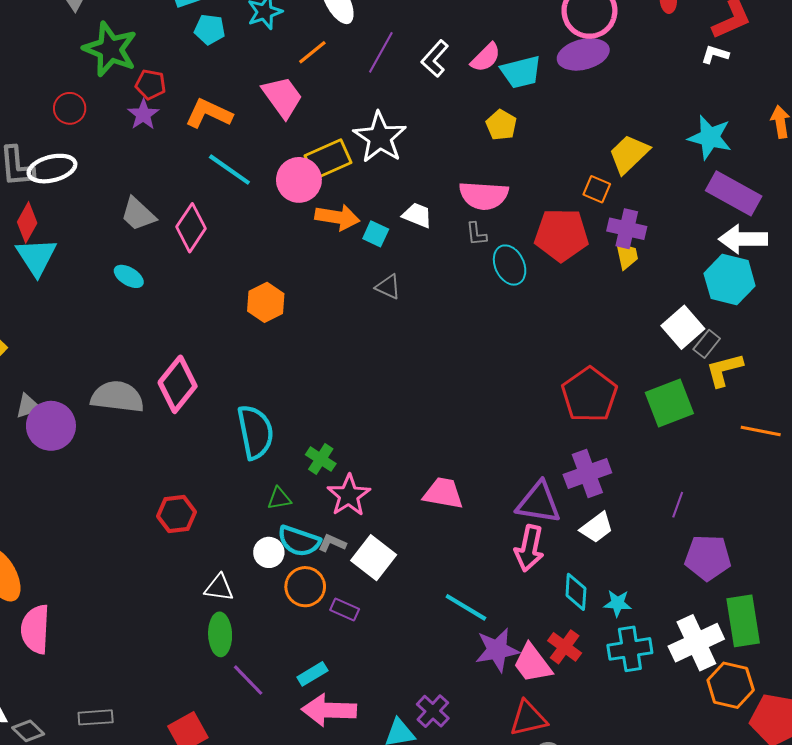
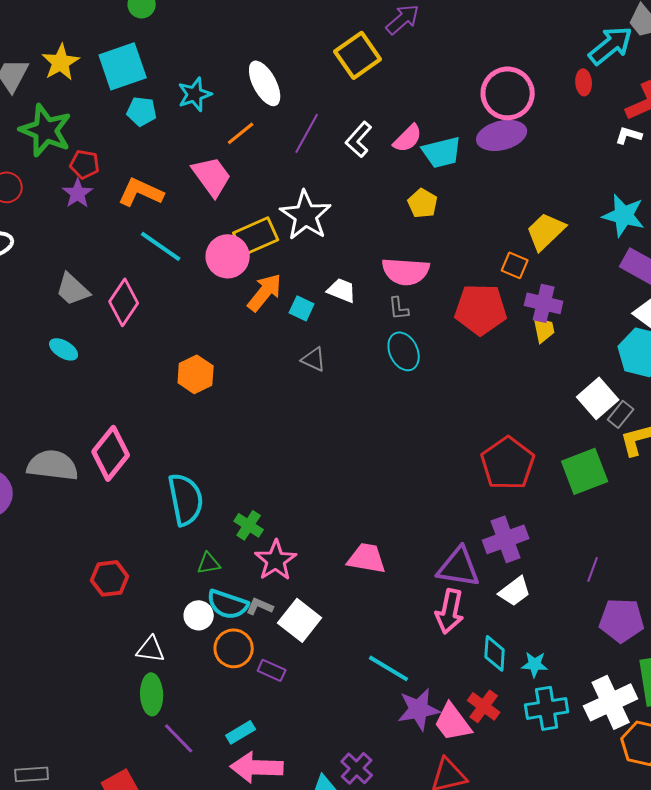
orange arrow: (337, 217) -> (265, 292), turned -60
cyan ellipse: (510, 265) -> (404, 351), moved

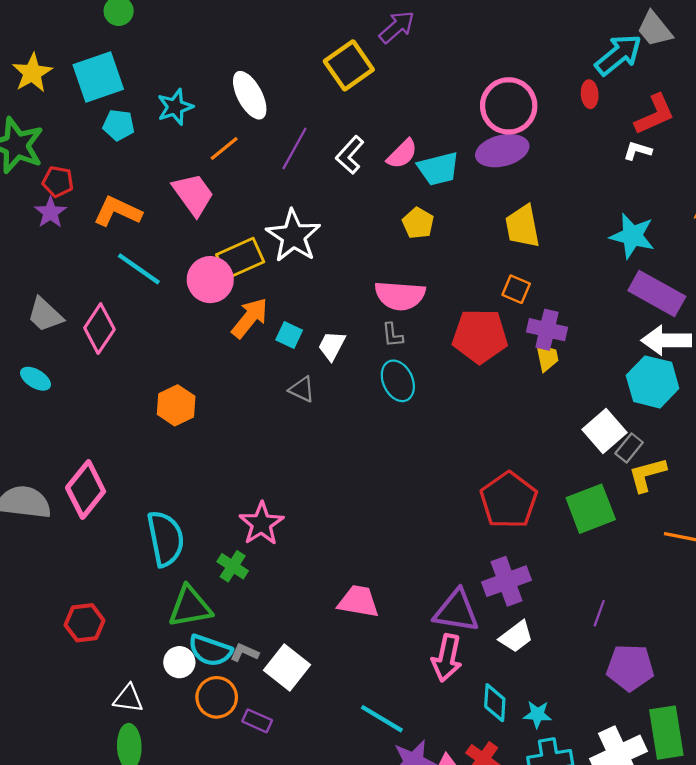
yellow trapezoid: (546, 231) -> (523, 226), moved, turned -57
white trapezoid: (342, 290) -> (332, 346), moved, turned -84
pink star: (276, 560) -> (261, 524), moved
green triangle: (209, 563) -> (190, 607), size x1.8

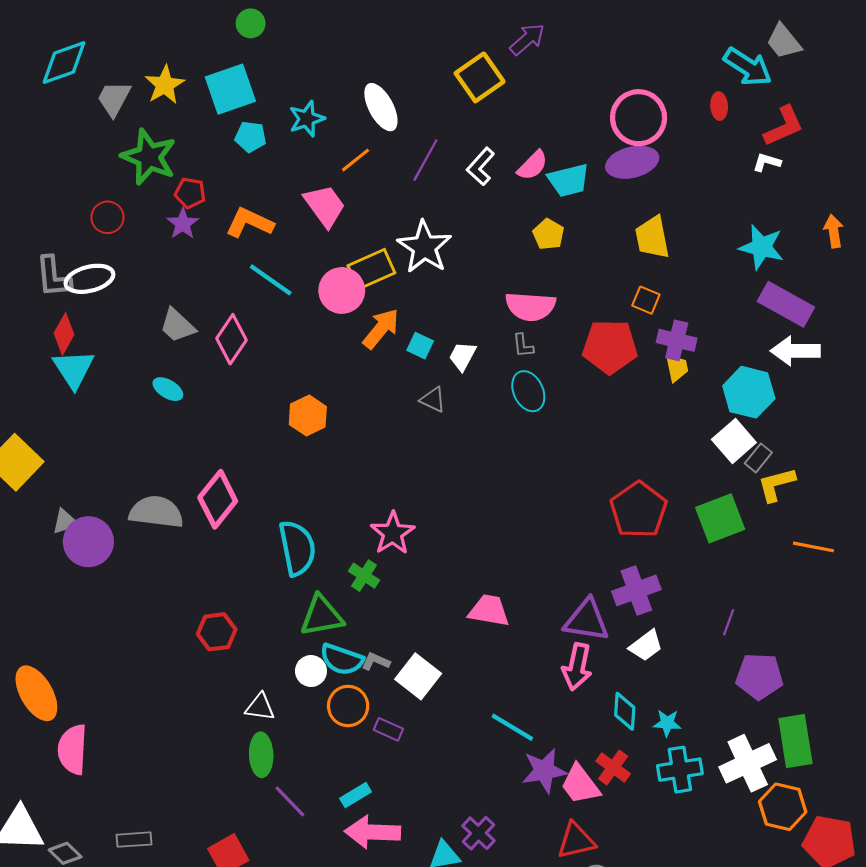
cyan arrow: (618, 55) -> (748, 67), turned 72
cyan hexagon: (653, 382) -> (749, 392), moved

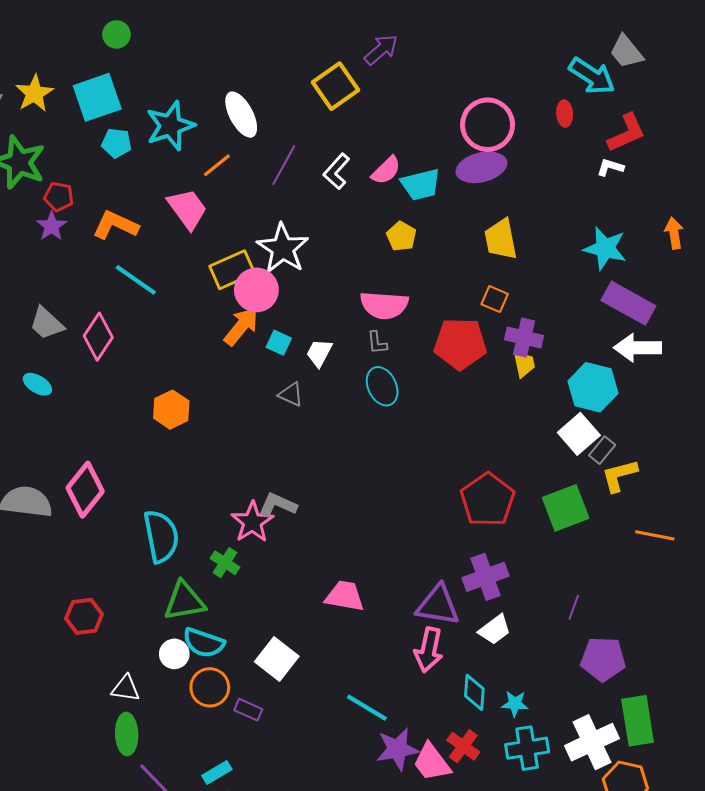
cyan star: (307, 119) -> (170, 126), size x1.4
pink circle: (342, 290) -> (256, 290), moved
gray L-shape: (376, 661) -> (278, 505), moved, size x1.4

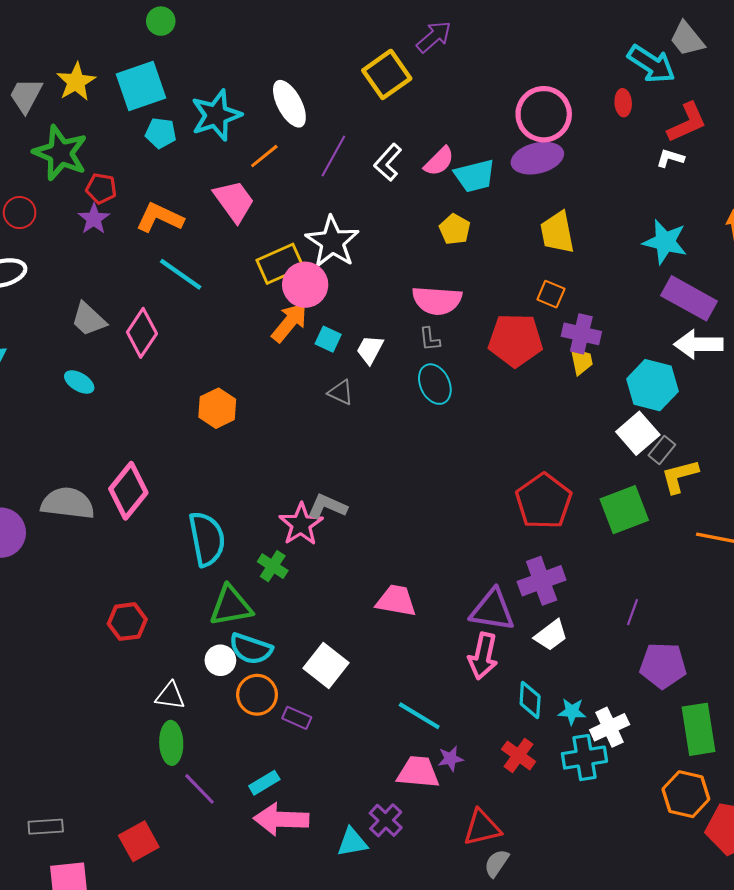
white cross: (592, 742) -> (610, 727), moved, size x0.7
purple star: (397, 749) -> (451, 759), size x0.6
pink trapezoid: (432, 762) -> (418, 772), moved, turned 132

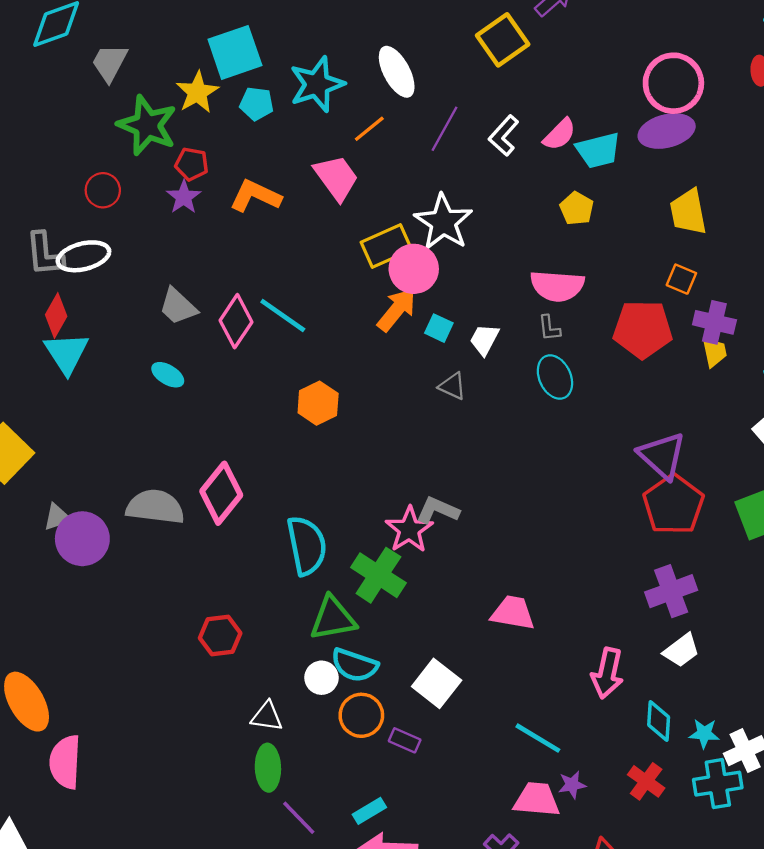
yellow star: (76, 82) -> (197, 92), moved
cyan line: (181, 274) -> (283, 316), moved
green cross: (273, 566) -> (378, 575), size x1.6
purple triangle: (492, 610) -> (662, 456), moved, turned 33

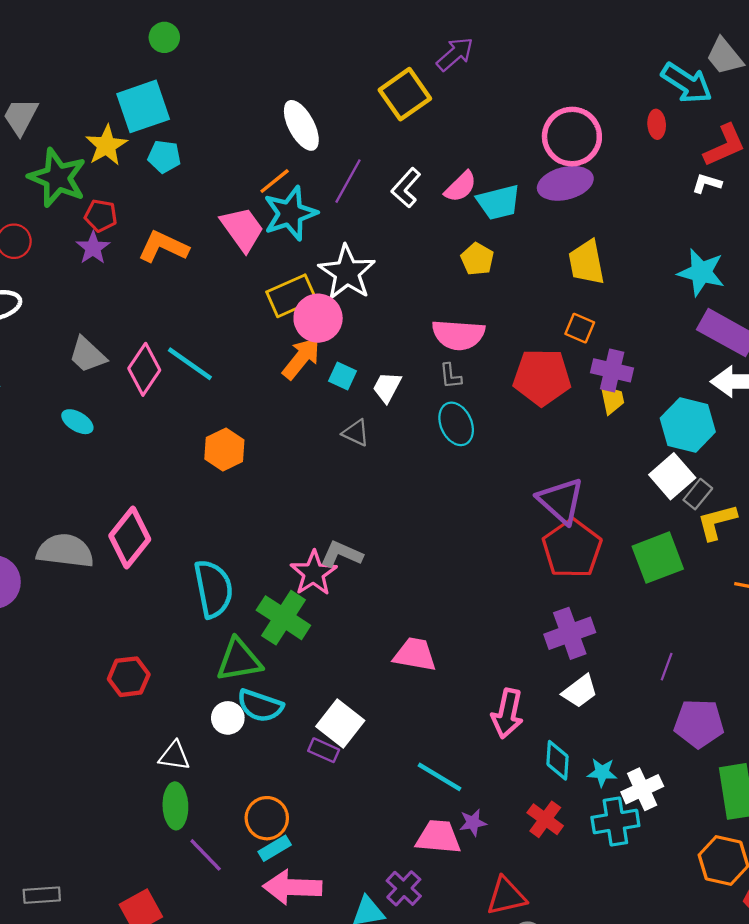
cyan star: (317, 84) -> (290, 213), moved
orange circle: (361, 715) -> (267, 818), moved
purple rectangle: (405, 740) -> (324, 750), moved

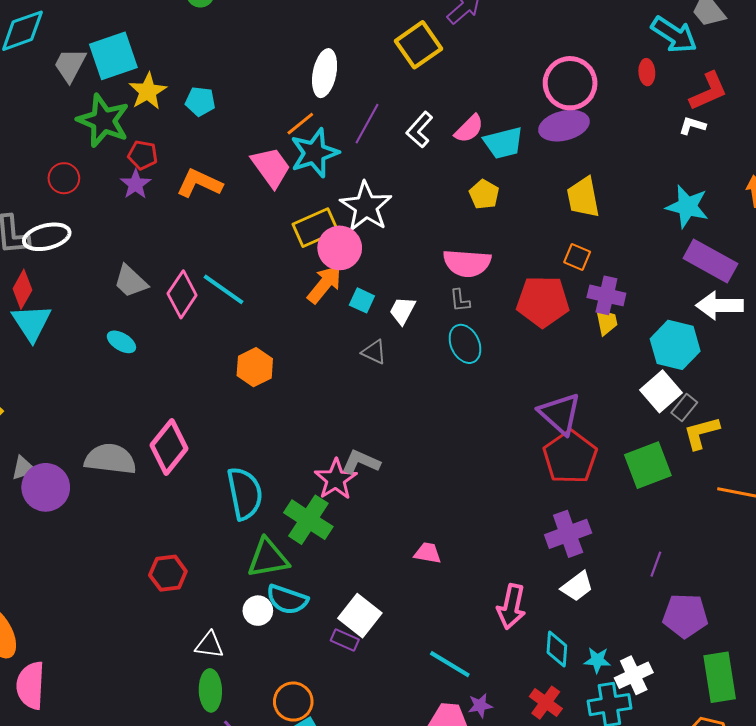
cyan square: (143, 106) -> (113, 56), moved
white ellipse: (301, 125) -> (325, 73), turned 39
pink trapezoid: (415, 654) -> (428, 553), size x0.7

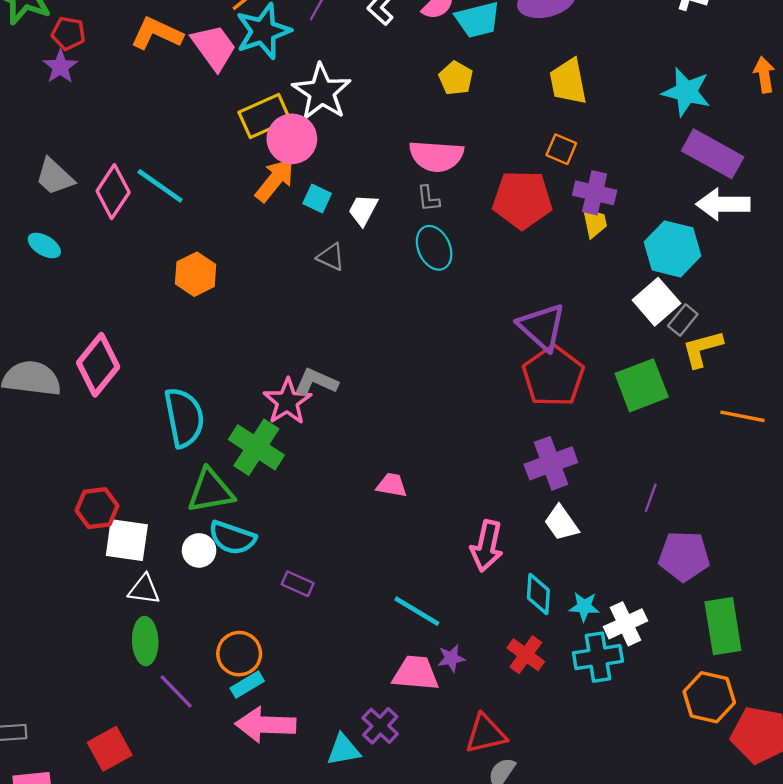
orange L-shape: (199, 183) -> (157, 33), moved
white trapezoid: (577, 586) -> (561, 523), turned 92
white square: (360, 616) -> (127, 540), moved, turned -30

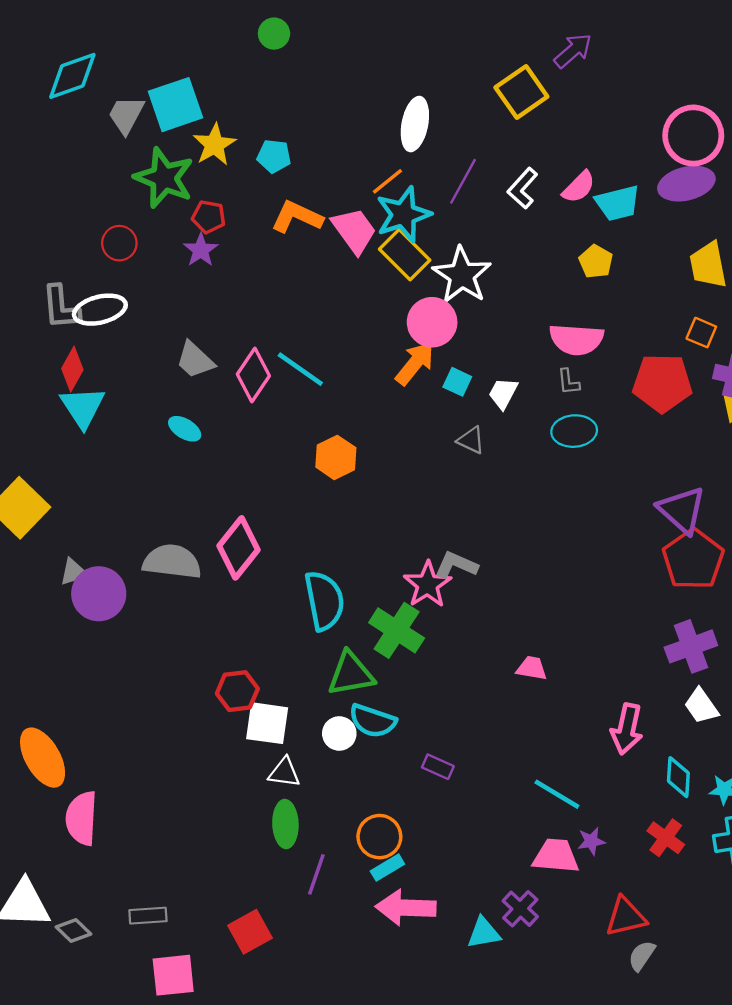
yellow rectangle: (264, 116) -> (405, 255), moved, turned 69
cyan ellipse: (434, 248) -> (574, 431), turned -69
purple line: (176, 691) -> (316, 874), turned 63

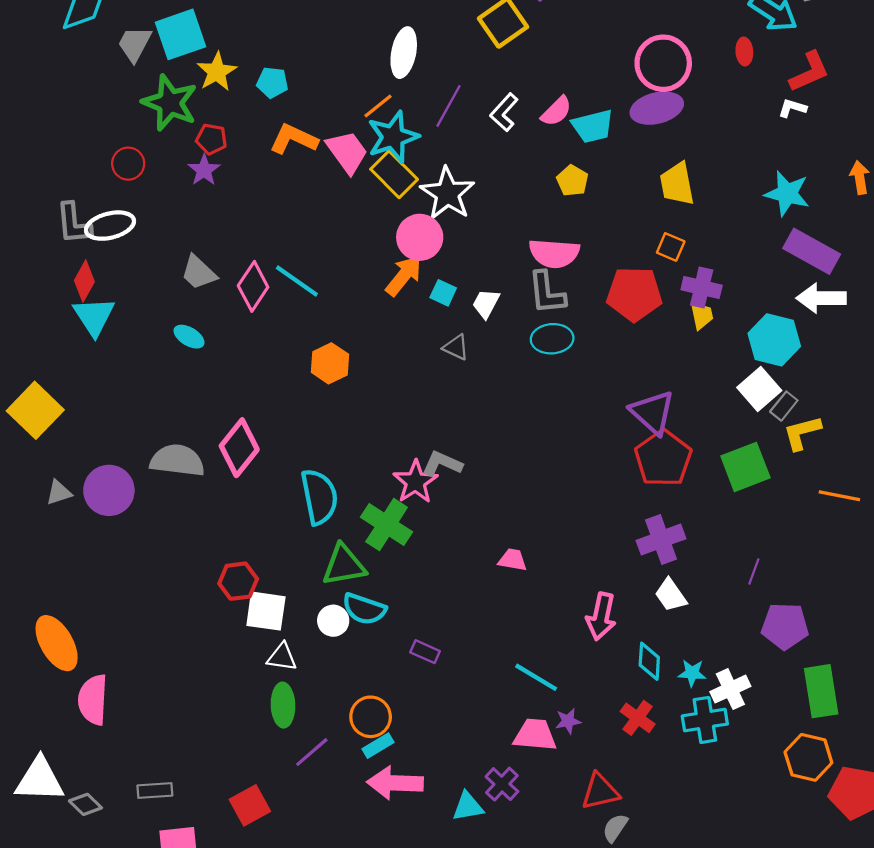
gray L-shape: (568, 382) -> (547, 293), size x1.8
gray triangle: (74, 572) -> (59, 493), moved
purple line: (316, 874) -> (312, 752), turned 30

